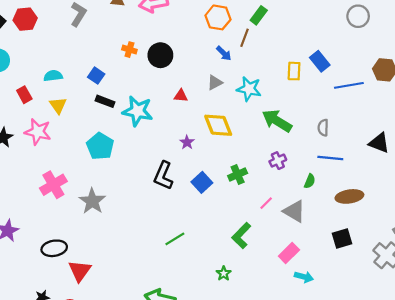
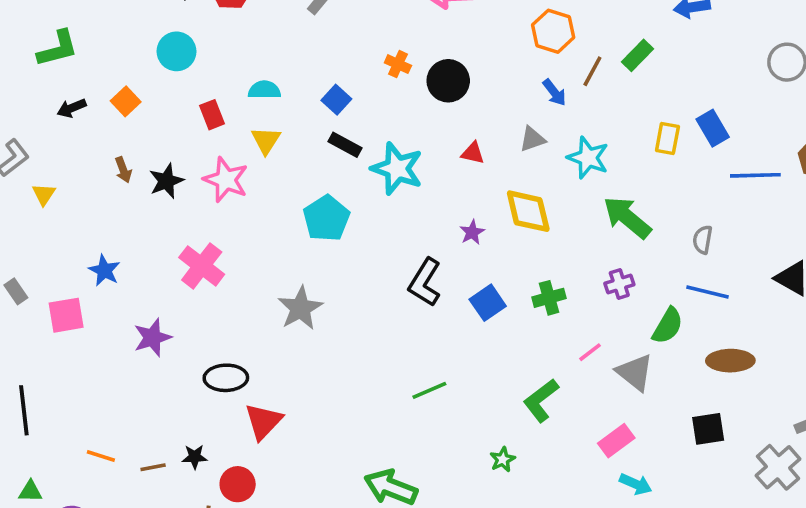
green rectangle: (259, 15) -> (638, 55), moved
green semicircle: (310, 181) -> (668, 326), size x1.5
pink cross: (53, 185) -> (202, 266), moved, turned -30

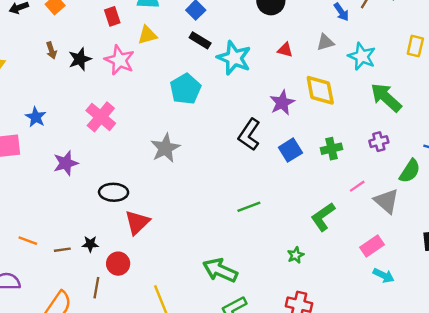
yellow triangle: (266, 140) -> (147, 35), turned 40
purple star: (472, 232) -> (282, 103), size x1.5

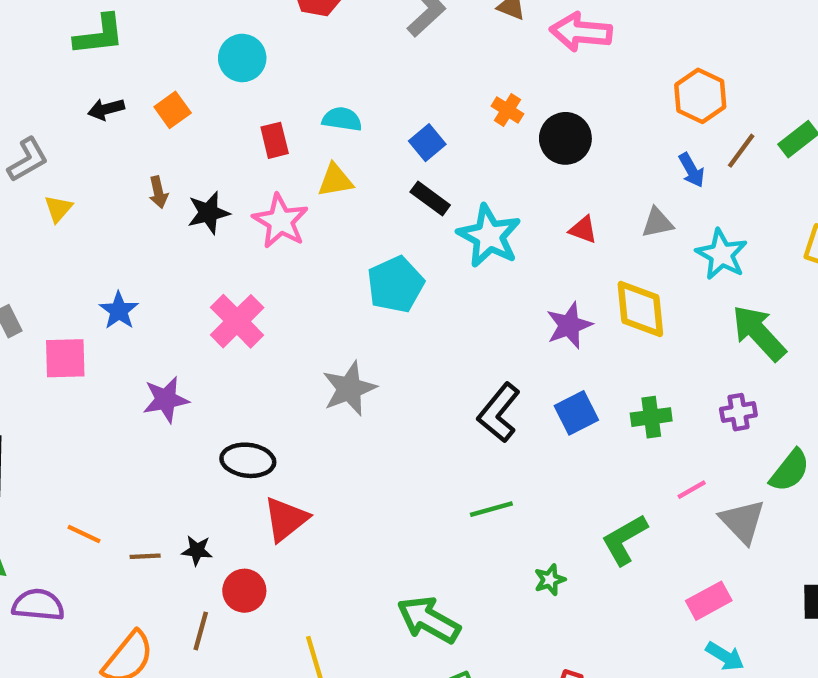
black L-shape: (249, 135) -> (499, 413), moved
green star: (296, 255) -> (550, 580), moved

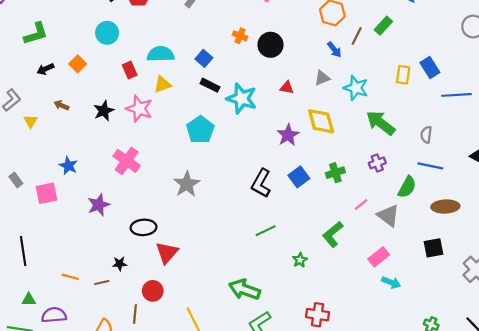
cyan semicircle: (342, 119) -> (161, 54), size x1.4
brown arrow: (158, 192) -> (61, 105), moved, turned 136
black star: (197, 550) -> (120, 264), moved

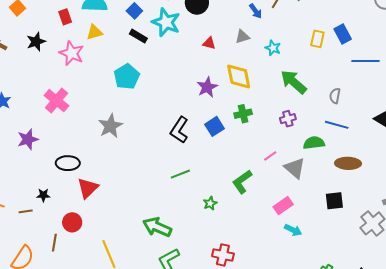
cyan star: (356, 88) -> (273, 48), size x0.7
cyan star: (242, 98) -> (166, 22), moved
black star: (104, 111) -> (36, 42), moved
green cross: (335, 173) -> (243, 114), moved
green semicircle: (407, 187) -> (314, 143), turned -130

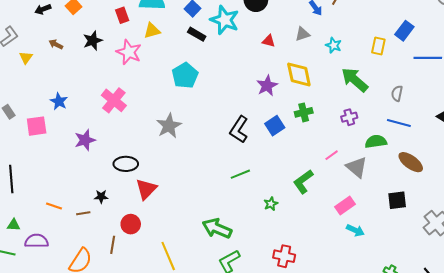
blue rectangle: (343, 34) -> (404, 31), turned 66
yellow rectangle: (317, 39) -> (378, 46), moved
brown ellipse: (348, 163) -> (411, 162), turned 35

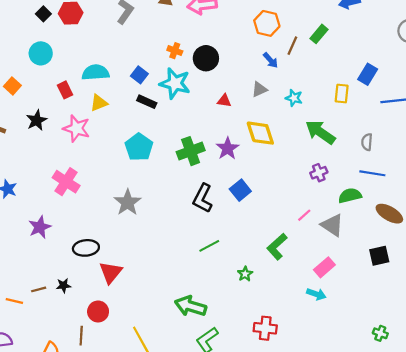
green cross: (304, 112) -> (191, 151), moved, size x1.4
brown line: (83, 213) -> (39, 289), moved
cyan arrow: (355, 230) -> (316, 294), moved

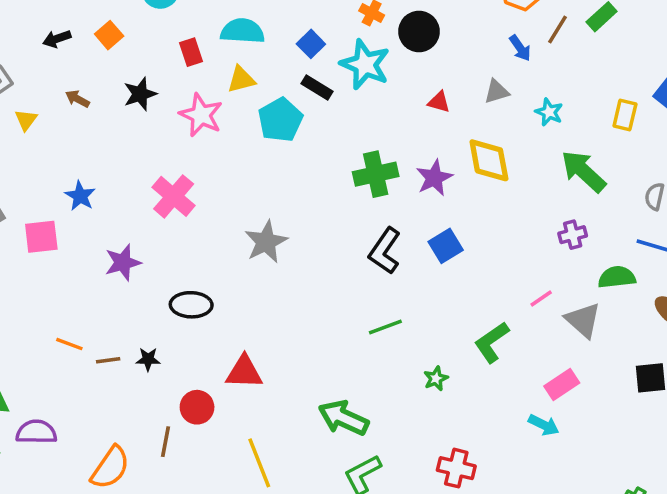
cyan pentagon: (139, 147) -> (280, 120), moved
red triangle: (111, 272) -> (244, 372), moved, turned 45
orange line: (14, 301) -> (69, 344), moved

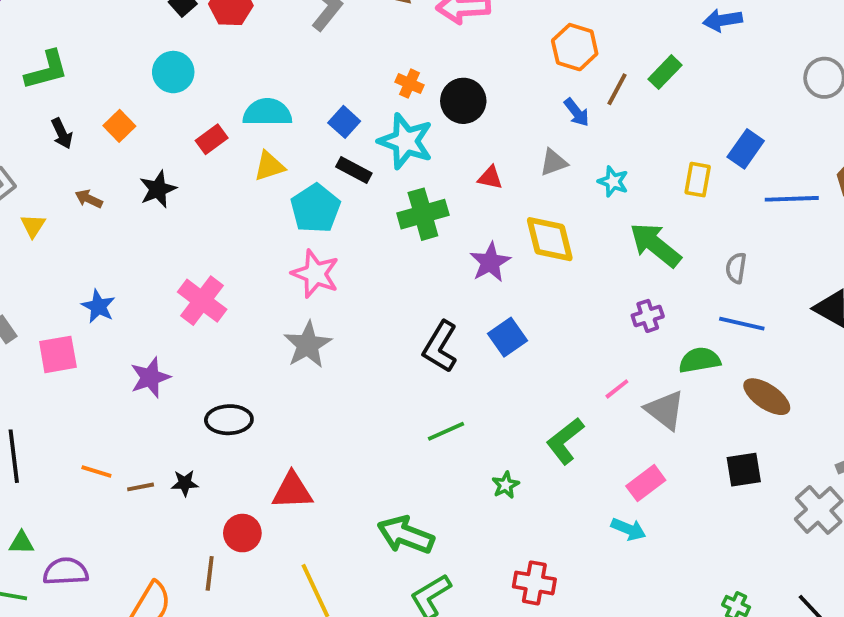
black arrow: (57, 39) -> (62, 133), turned -92
red rectangle: (191, 52) -> (212, 139), turned 76
pink star: (201, 115) -> (315, 274), moved
green cross: (376, 174) -> (423, 214), moved

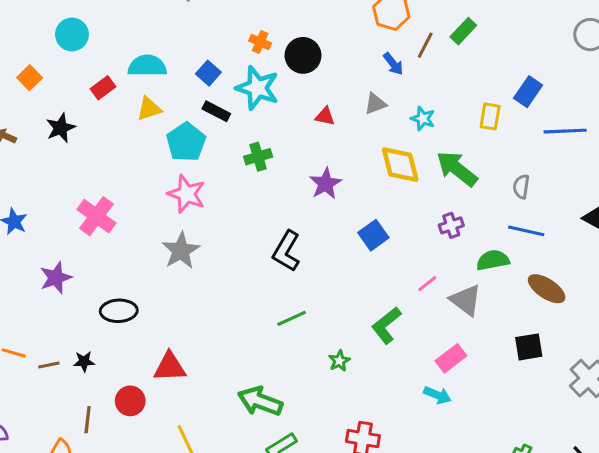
green cross: (423, 214) -> (258, 157), moved, size x0.7
yellow diamond: (550, 239) -> (400, 165), moved
blue square: (507, 337) -> (373, 235), moved
brown line: (210, 573) -> (88, 420), moved

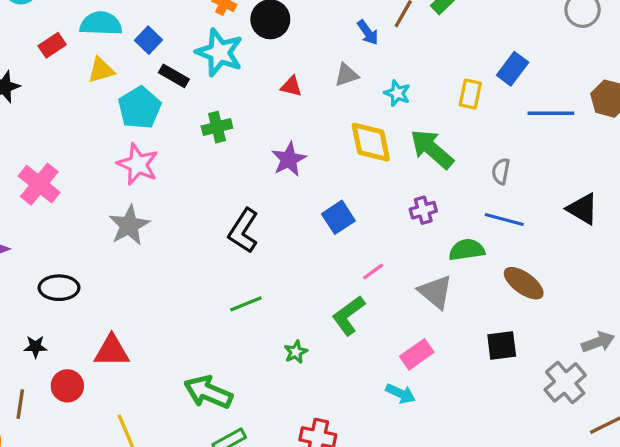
blue square: (208, 73) -> (149, 40), moved
pink line: (427, 284) -> (373, 272), moved
black star: (84, 362) -> (35, 347), moved

